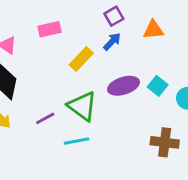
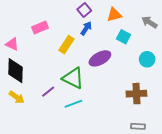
cyan square: (158, 86) -> (124, 37), moved

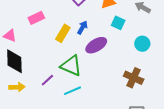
blue arrow: (86, 28) -> (82, 27), moved
brown cross: (136, 94) -> (134, 78), turned 30
yellow arrow: (17, 97) -> (17, 87), turned -35

